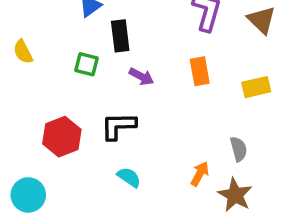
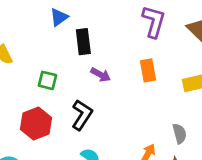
green square: (87, 64) -> (47, 80), moved
black L-shape: (118, 126) -> (82, 115), turned 124

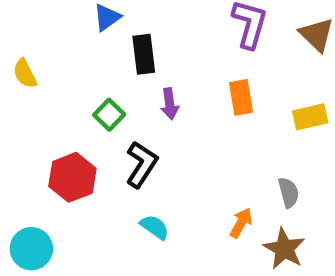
purple arrow: (101, 75) -> (170, 104), turned 54
green square: (47, 80) -> (109, 115), moved, turned 30

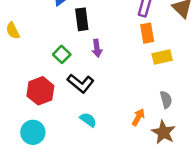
orange rectangle: (241, 97) -> (147, 33), moved
yellow rectangle: (310, 117) -> (162, 57), moved
black L-shape: (142, 164) -> (81, 83), turned 96
cyan circle: (31, 249) -> (33, 132), moved

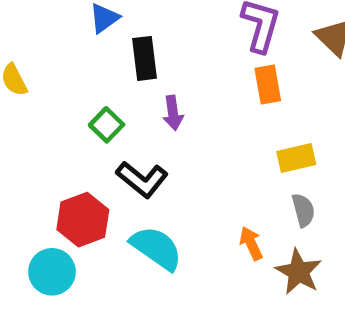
yellow rectangle: (162, 57) -> (296, 158), moved
red hexagon: (40, 91) -> (83, 220), moved
orange arrow: (138, 117) -> (251, 243), turned -54
cyan semicircle: (88, 120) -> (156, 248), size x1.6

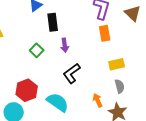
black L-shape: (142, 179) -> (72, 73), moved, turned 105

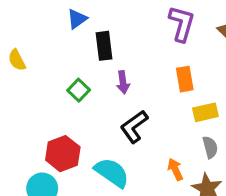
orange rectangle: (105, 33) -> (185, 79), moved

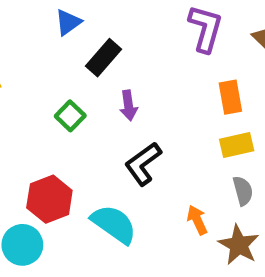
black rectangle: (104, 46) -> (103, 58), turned 48
orange rectangle: (185, 79) -> (230, 97), moved

